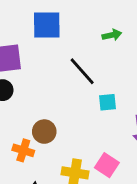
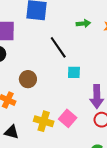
brown circle: (44, 132) -> (28, 79), moved

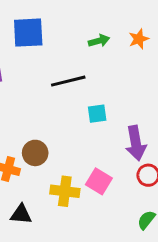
black line: (58, 47) -> (68, 81), turned -60
brown circle: (28, 79) -> (35, 153), moved

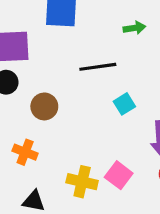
cyan square: (97, 114) -> (124, 104), turned -30
brown circle: (35, 153) -> (44, 106), moved

